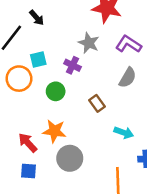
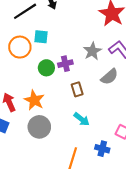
gray star: (89, 43) -> (92, 51), moved
purple cross: (72, 65) -> (65, 64), moved, turned 32
cyan arrow: (124, 133) -> (82, 119), moved

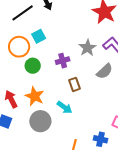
cyan square: (41, 37) -> (39, 36), turned -32
green circle: (46, 68) -> (33, 66), moved
cyan arrow: (82, 119) -> (64, 107), moved

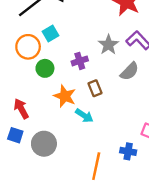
orange star: (35, 96) -> (65, 96), moved
gray circle: (40, 121) -> (44, 144), moved

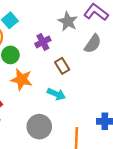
orange star: (65, 96) -> (22, 79), moved
gray circle: (44, 144) -> (39, 127), moved

